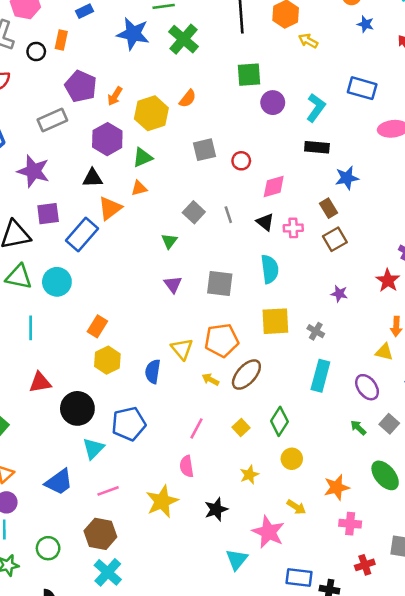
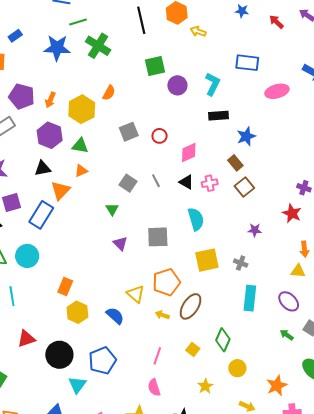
green triangle: (143, 158) -> (80, 146), turned 42
blue semicircle: (153, 371) -> (115, 316), turned 132

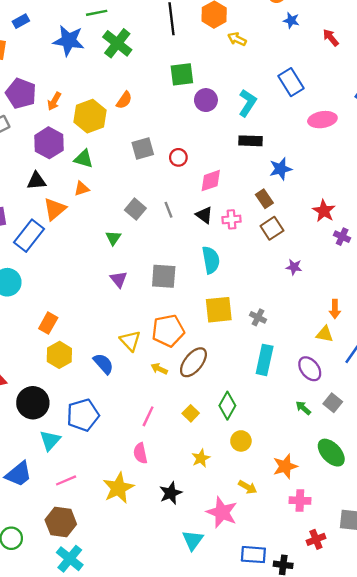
blue rectangle: (247, 63) -> (291, 82), turned 45
red star: (292, 213) -> (324, 211), moved
purple star: (255, 230) -> (294, 267), moved

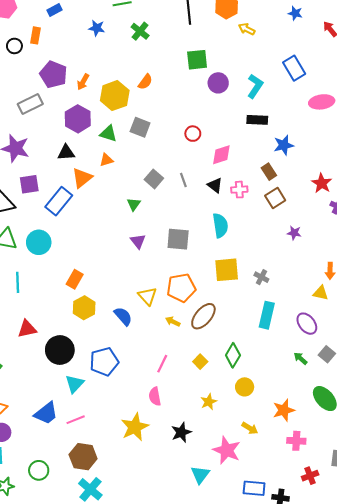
blue star: (69, 41) -> (97, 28), size x0.6
green cross: (117, 43) -> (140, 31), size x0.7
gray square: (143, 148) -> (140, 127), moved, turned 36
pink line: (66, 480) -> (76, 420), moved

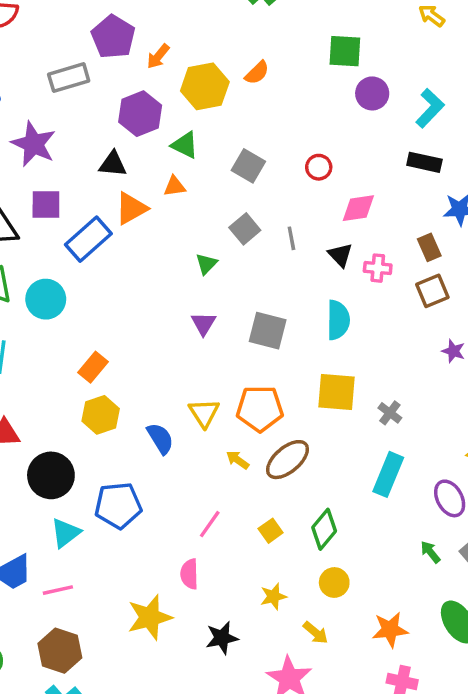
gray square: (140, 127) -> (248, 166), moved
yellow arrow: (250, 428) -> (316, 633), moved

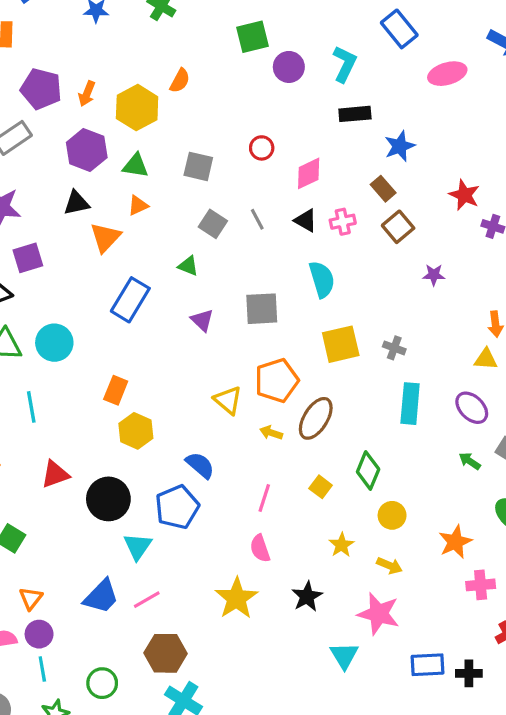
blue rectangle: (88, 239) -> (130, 300), moved
green triangle: (206, 264) -> (188, 266), turned -35
blue semicircle: (160, 438) -> (200, 465), moved

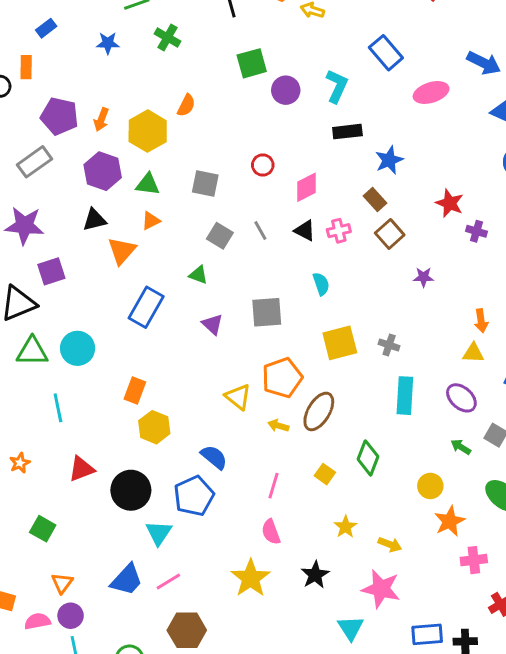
cyan semicircle: (322, 279) -> (321, 284), size x0.7
yellow circle: (392, 515) -> (430, 486), moved

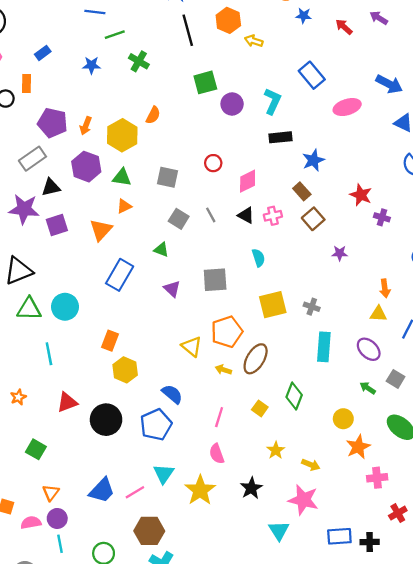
black triangle: (94, 220) -> (51, 187), moved
purple square: (51, 271) -> (57, 225), moved
cyan triangle: (159, 533) -> (164, 474), moved

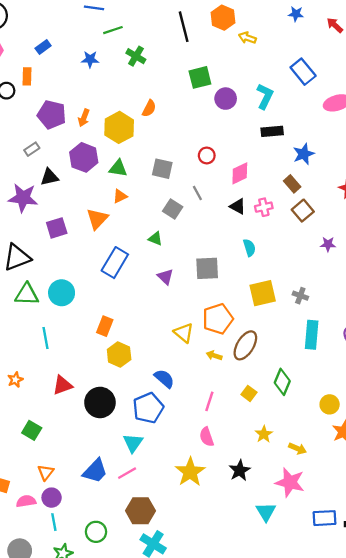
gray rectangle: (32, 159) -> (32, 149), size x0.6
gray line: (211, 215) -> (197, 193), moved
purple square: (57, 225) -> (57, 228), moved
cyan triangle: (164, 474) -> (133, 443), moved

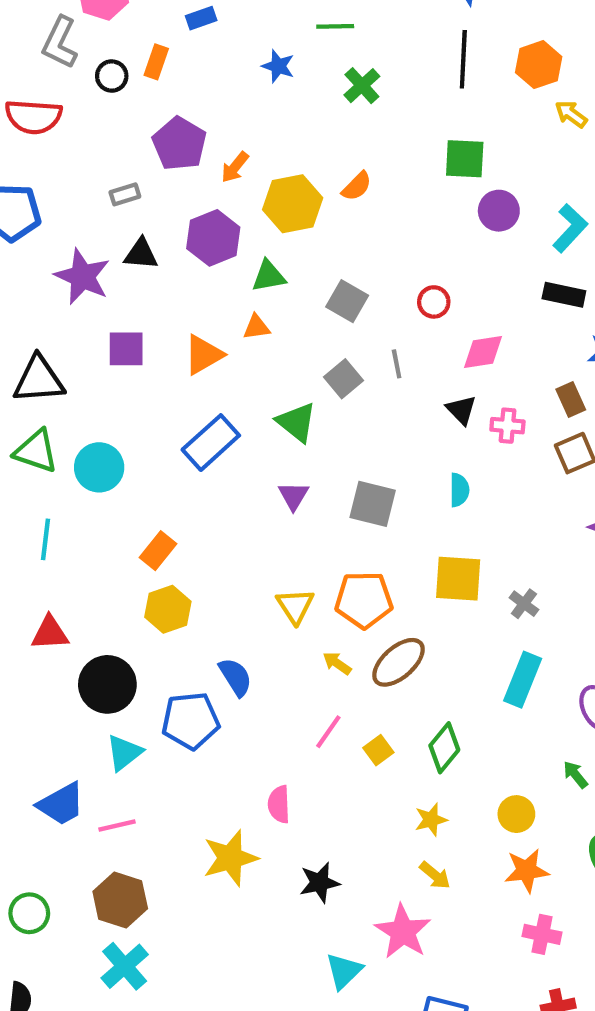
green triangle: (118, 168) -> (269, 276), turned -36
green triangle: (155, 239) -> (297, 422), size x1.5
pink line: (209, 401) -> (328, 732), moved
yellow star: (264, 434) -> (431, 820), moved
cyan triangle: (133, 443) -> (124, 753), moved

